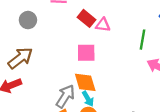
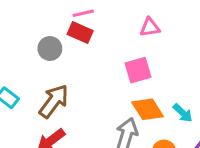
red rectangle: (87, 18) -> (80, 33), moved
cyan arrow: (88, 99) -> (183, 113), moved

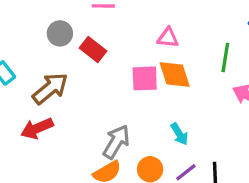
red rectangle: (80, 33) -> (93, 49), moved
orange diamond: (148, 109) -> (175, 74), moved

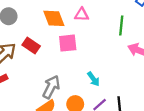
red rectangle: (93, 49) -> (31, 46), moved
orange diamond: (175, 74) -> (54, 18), moved

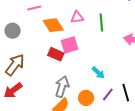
green line: (121, 25) -> (101, 23), moved
red rectangle: (31, 46) -> (56, 54), moved

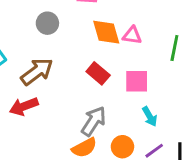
pink triangle: (77, 17) -> (132, 35), moved
pink square: (69, 45) -> (137, 81), moved

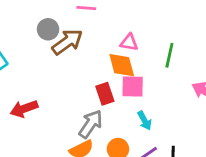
orange diamond: (106, 32) -> (122, 65), moved
brown arrow: (37, 72) -> (67, 42), moved
red rectangle: (98, 73) -> (105, 94), moved, turned 30

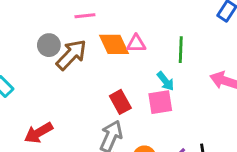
orange diamond: (122, 65) -> (114, 44), moved
pink square: (133, 86) -> (160, 102), moved
cyan arrow: (145, 121) -> (166, 81), moved

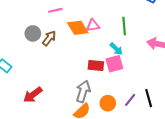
brown arrow: (71, 55) -> (49, 38), size x0.7
red rectangle: (120, 102) -> (96, 66), moved, turned -49

